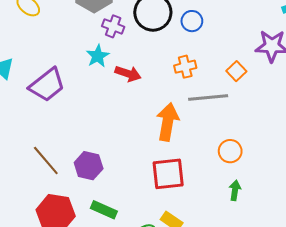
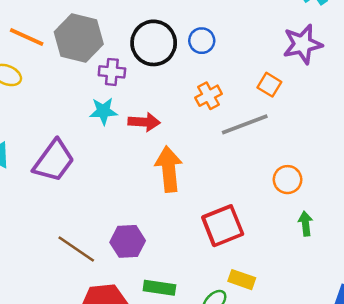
cyan star: (98, 56) -> (103, 111), turned -30
orange arrow: (168, 122) -> (169, 169), moved

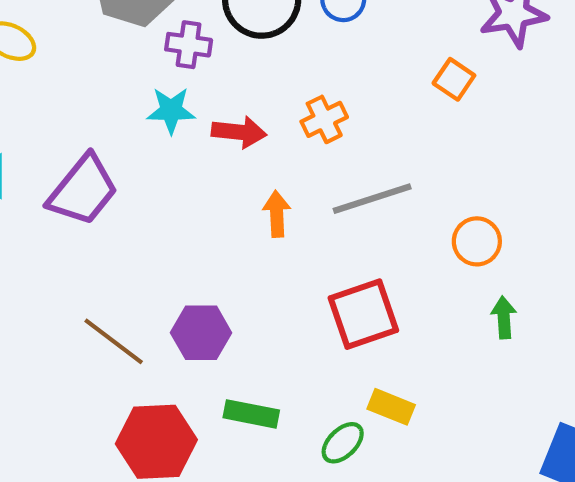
orange cross: (208, 96) -> (324, 119), moved
gray line: (245, 124) -> (372, 199), moved
orange arrow: (169, 169) -> (277, 214), size x0.6

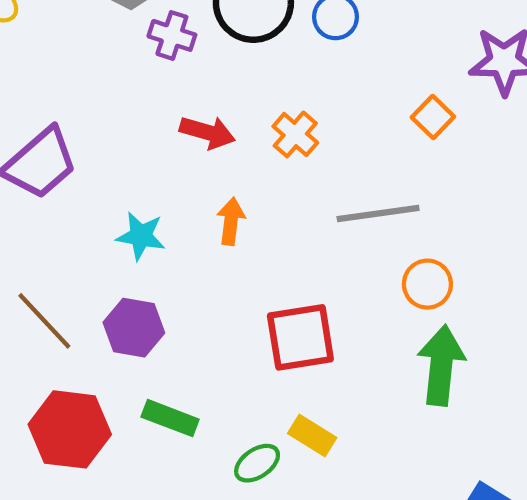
cyan star: (171, 110) -> (141, 236), moved
orange cross: (324, 119) -> (295, 134), turned -33
gray line: (372, 199) -> (378, 213), moved
green arrow: (504, 317) -> (441, 365), size x1.8

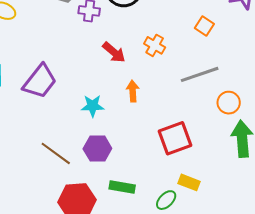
orange square: (433, 117) -> (204, 26), moved
red arrow: (207, 132) -> (114, 52), turned 35

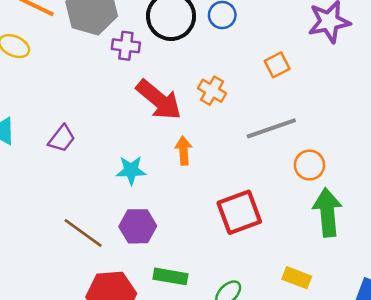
orange square: (204, 26) -> (277, 65), turned 30
red arrow: (114, 52) -> (159, 100), size x1.5
purple trapezoid: (40, 81) -> (62, 139), size x0.6
yellow rectangle: (189, 182) -> (297, 278), moved

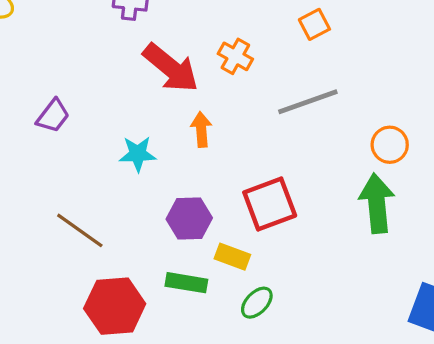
orange circle: (309, 165) -> (390, 145), moved
purple hexagon: (138, 226) -> (189, 218), moved
yellow rectangle: (297, 278) -> (232, 257), moved

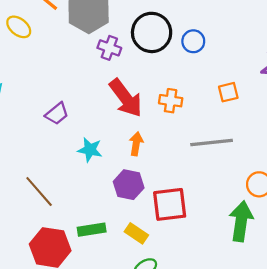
orange cross: (235, 56) -> (171, 101), turned -35
purple trapezoid: (53, 116) -> (57, 114), moved
purple hexagon: (189, 218) -> (129, 185), moved
green rectangle: (186, 283) -> (92, 230), moved, turned -32

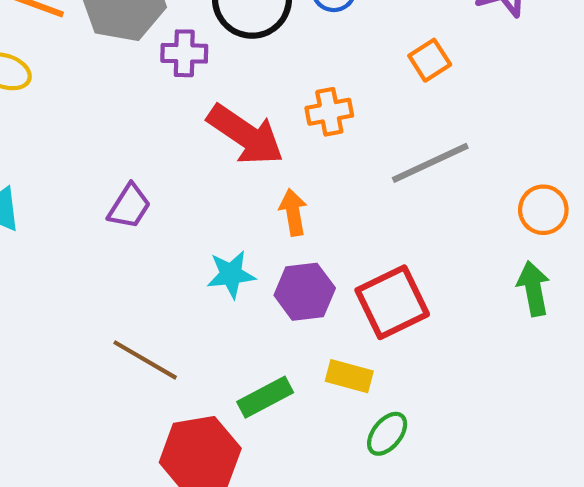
cyan star: (90, 150) -> (231, 274), moved
green arrow: (241, 221) -> (533, 289), size x0.7

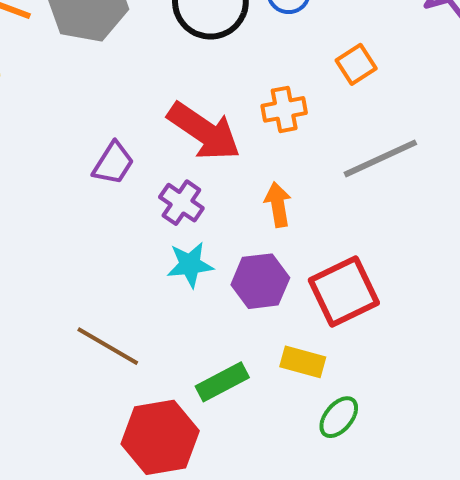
purple cross: (184, 53) -> (181, 203), moved, turned 33
orange square: (430, 60) -> (356, 64), moved
purple trapezoid: (129, 206) -> (113, 163), moved
orange arrow: (293, 212) -> (278, 205), moved

